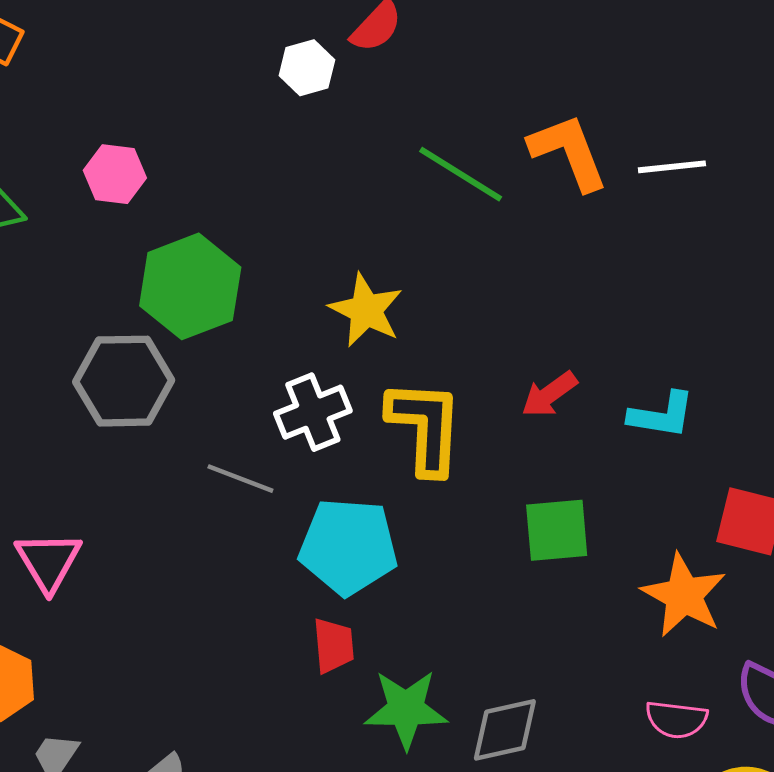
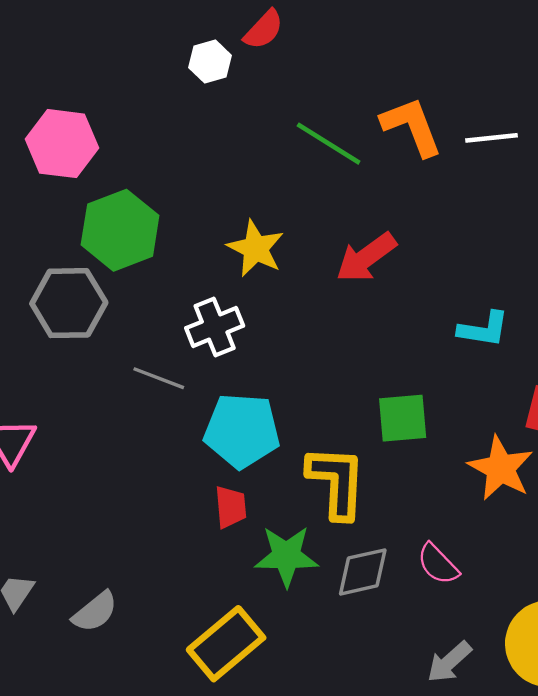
pink hexagon: (115, 174) -> (62, 144), size x1.5
red arrow: (549, 394) -> (366, 257), moved, size x1.4
yellow L-shape: (425, 427) -> (337, 482), moved
pink semicircle: (676, 719) -> (438, 564), moved, turned 39

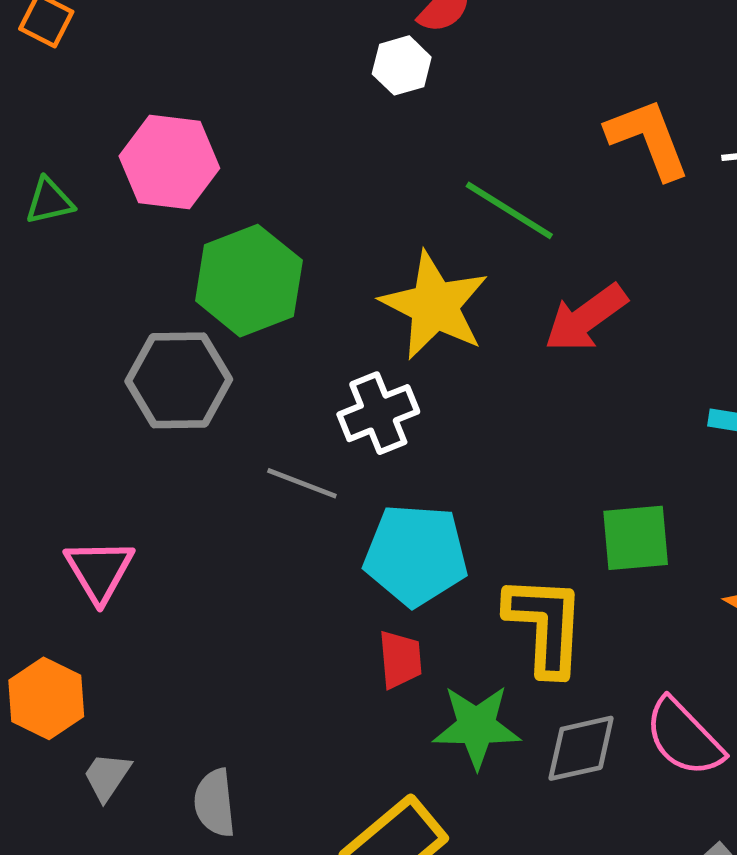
white hexagon: (210, 62) -> (402, 65), moved
green line: (329, 144) -> (509, 210), moved
yellow star: (256, 248) -> (434, 306), size x1.4
pink semicircle: (438, 564) -> (684, 737), size x1.4
gray semicircle: (95, 612) -> (215, 803), turned 123

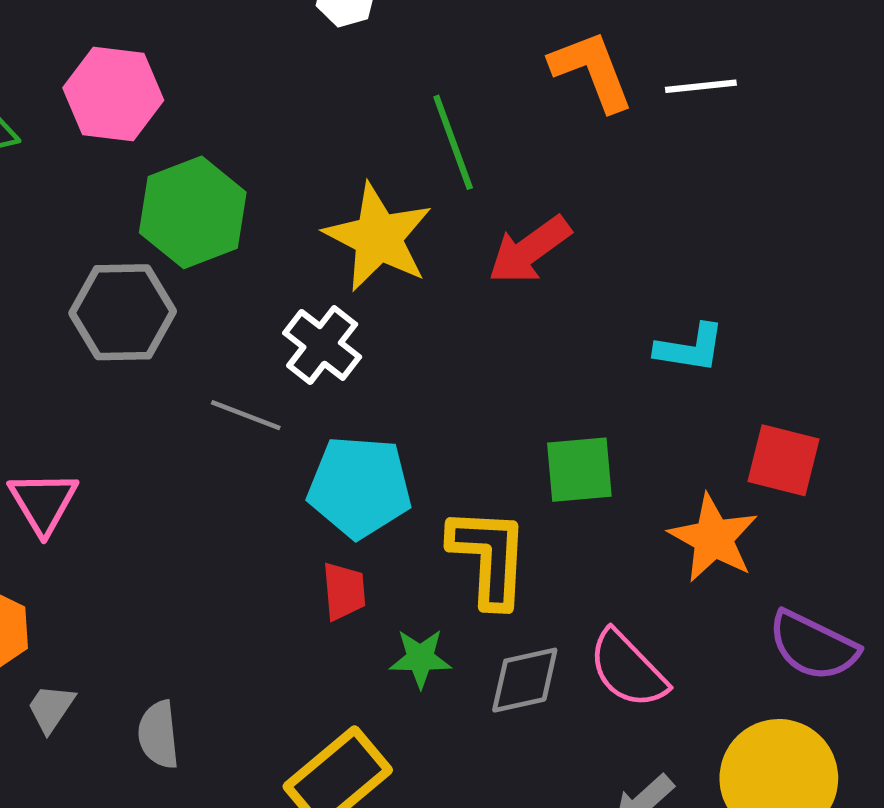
green line: (509, 210) -> (453, 142), turned 38
white cross: (378, 413) -> (322, 345), turned -30
green star: (477, 726) -> (420, 658), size x0.7

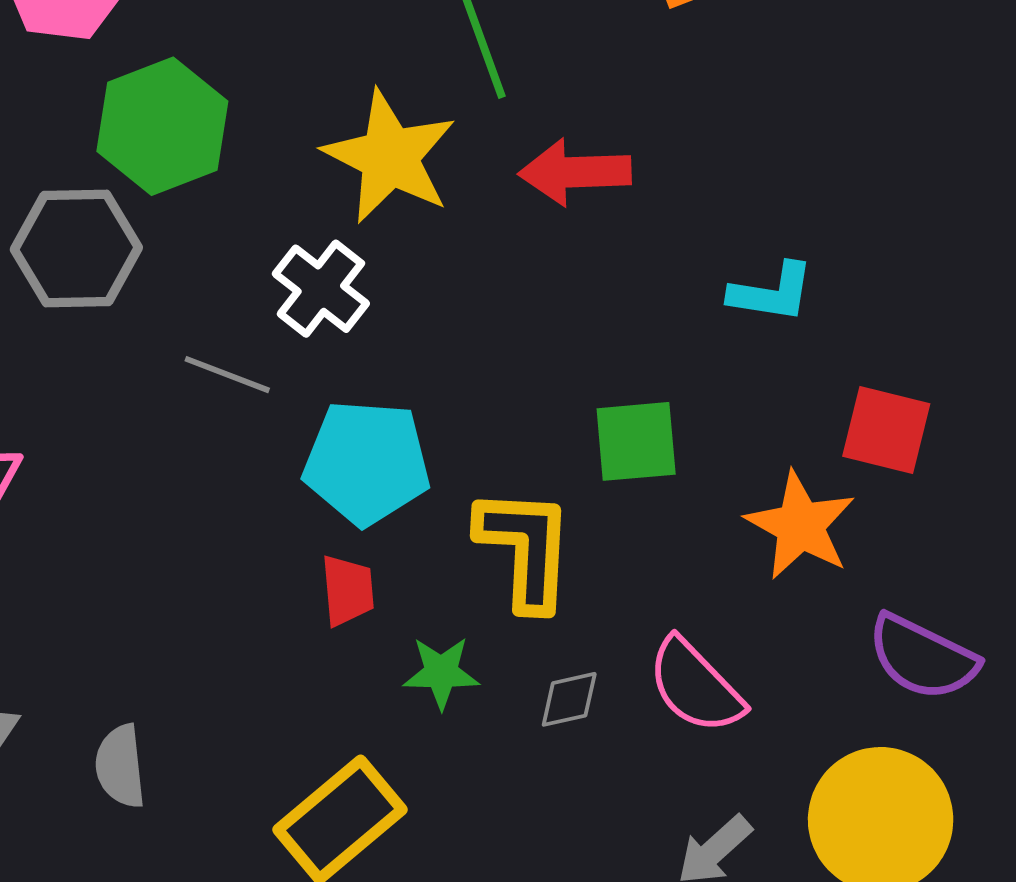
red arrow: (529, 250) -> (575, 172), turned 34
gray diamond: (525, 680) -> (569, 699), size x0.7

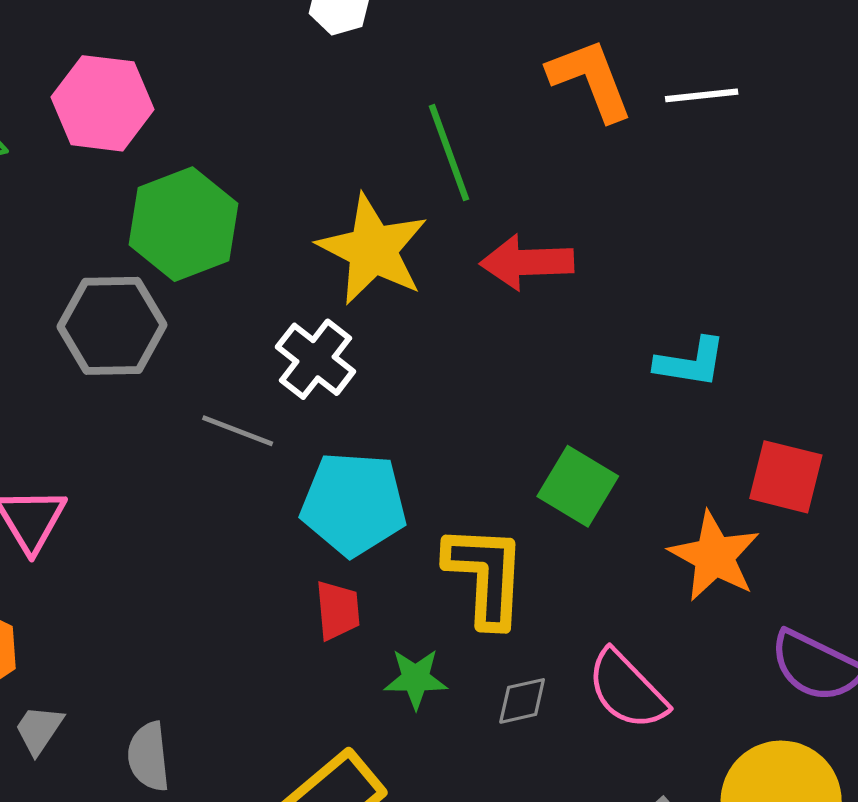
green square: (636, 441) -> (578, 486), turned 36

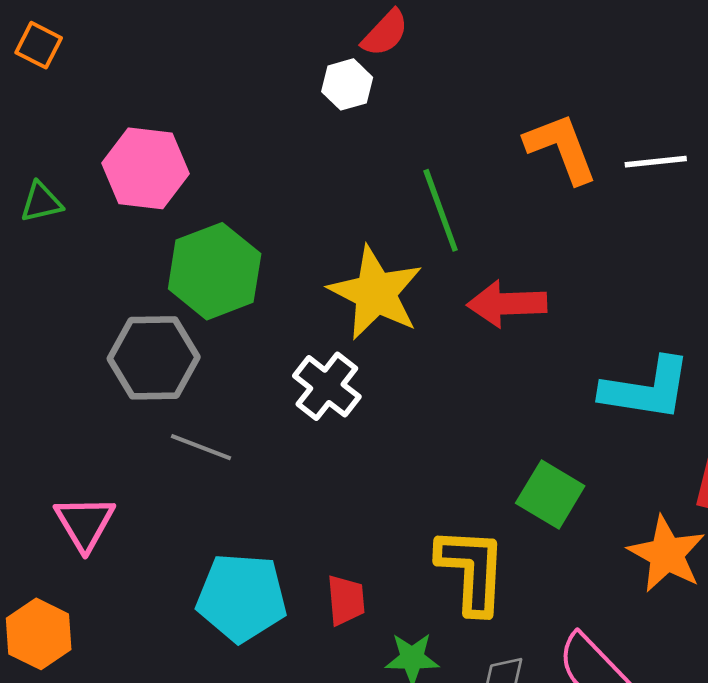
cyan L-shape: (691, 362) -> (646, 389), size x1.5
gray line: (238, 431) -> (201, 447), moved
cyan pentagon: (354, 504) -> (242, 597), moved

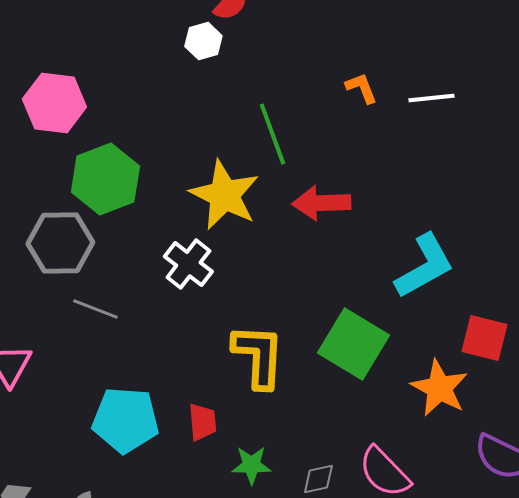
orange L-shape: (561, 148) -> (361, 88), size x0.6
cyan L-shape: (646, 389) -> (424, 266), turned -38
green square: (550, 495) -> (353, 344), size x1.4
yellow L-shape: (472, 570) -> (258, 356), moved

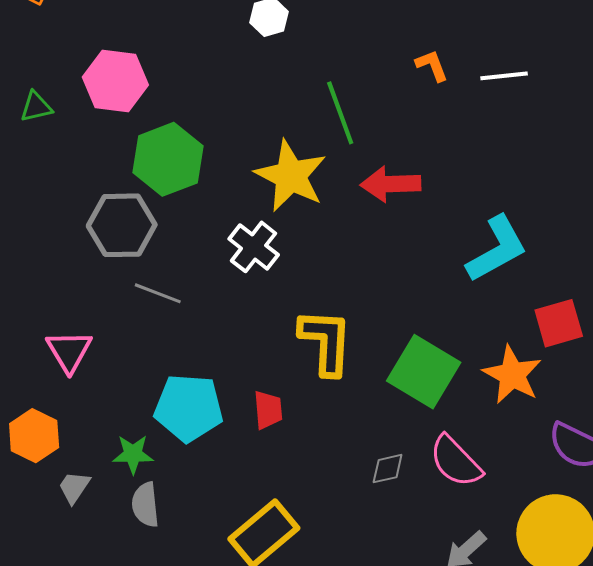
red square: (484, 338) -> (559, 323), turned -30
green square: (353, 344) -> (424, 372), moved
green star: (251, 465) -> (133, 454), moved

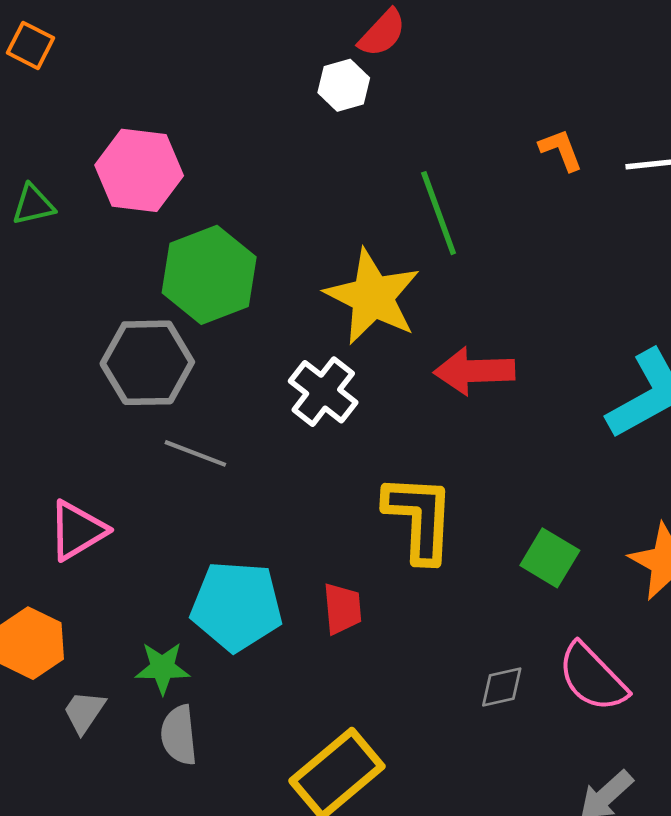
red arrow: (391, 184) -> (474, 371), moved
pink triangle: (69, 351) -> (77, 530), turned 30
green square: (424, 372) -> (550, 558), size x0.6

